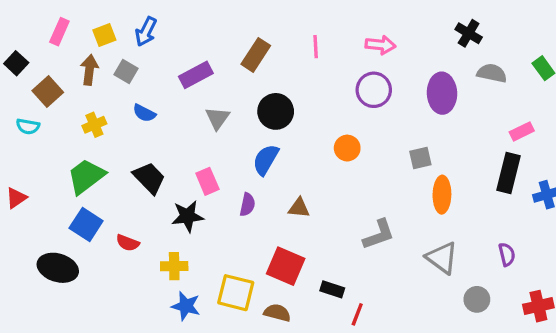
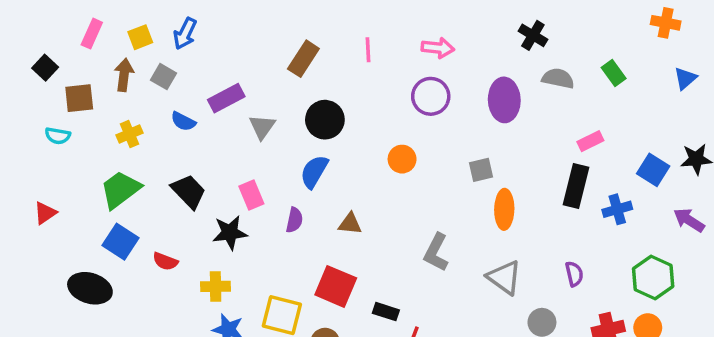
purple rectangle: (196, 75) -> (226, 98), moved
brown square: (48, 91) -> (79, 98), turned 36
gray L-shape: (379, 235) -> (436, 252), turned 136

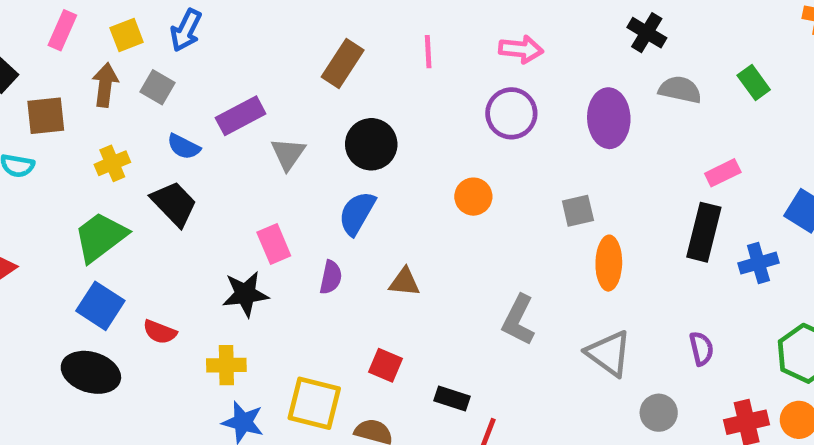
black trapezoid: (189, 191) -> (174, 204), moved
red square: (336, 286) -> (385, 365), size x0.6
black ellipse: (90, 288) -> (91, 372), moved

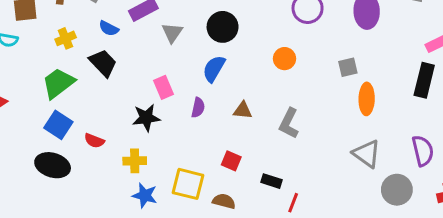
gray L-shape: (519, 320) -> (289, 123), moved
purple semicircle: (701, 349) -> (423, 151), size x1.5
gray circle: (659, 413) -> (397, 190), size x1.4

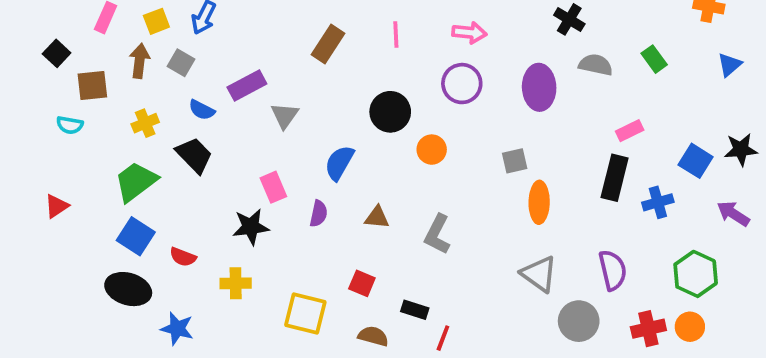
black circle: (223, 27) -> (390, 112), moved
blue star: (145, 195) -> (177, 329), moved
brown semicircle: (224, 201) -> (373, 336), moved

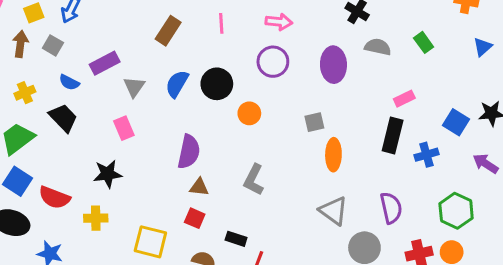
blue semicircle: (339, 163) -> (177, 84), moved
pink rectangle: (273, 187) -> (124, 128), moved
purple semicircle: (319, 214) -> (189, 152), moved, size x1.6
brown triangle: (377, 217) -> (199, 187), moved
red semicircle: (183, 257) -> (54, 198), size x1.5

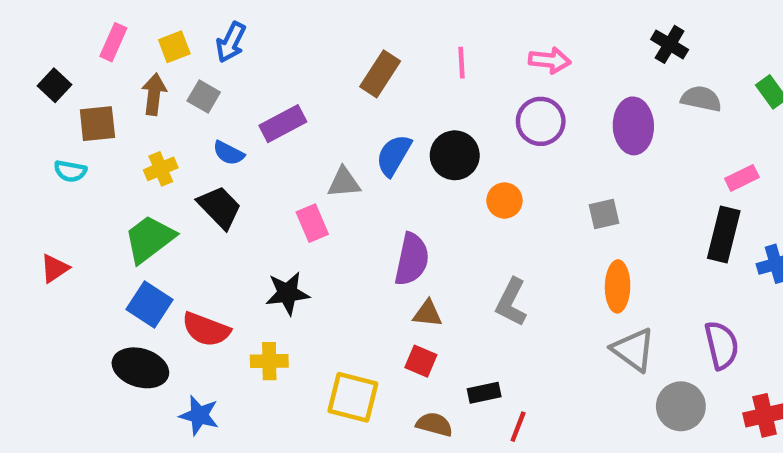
gray triangle: (134, 87) -> (344, 182), moved, turned 50
orange ellipse: (333, 155) -> (618, 286), moved
black rectangle: (236, 239) -> (484, 393), turned -30

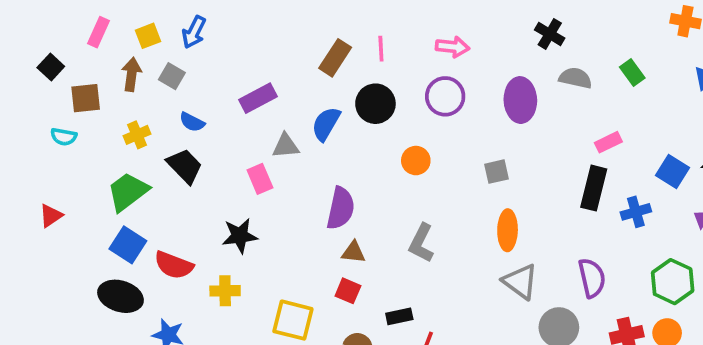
brown rectangle: (380, 74) -> (335, 58), moved
purple rectangle: (283, 124) -> (258, 98), moved
black circle: (455, 155) -> (375, 104), moved

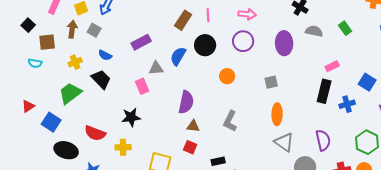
blue square: (128, 245) -> (51, 122), moved

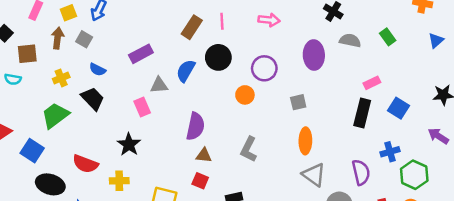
purple circle: (243, 41) -> (264, 68), moved
blue square: (367, 82) -> (398, 108), moved
blue cross: (347, 104) -> (390, 152), moved
black star: (131, 117) -> (129, 144), turned -30

